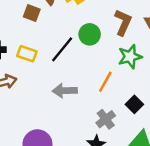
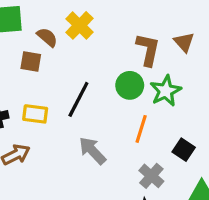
green circle: (90, 34) -> (130, 85), moved
gray arrow: (65, 91) -> (92, 151), turned 60

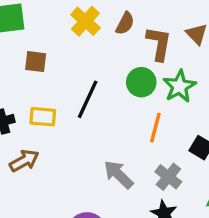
brown semicircle: (47, 37) -> (125, 23), moved, turned 80
gray arrow: (92, 151) -> (119, 175), moved

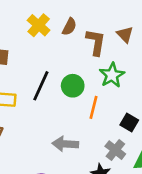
green circle: (141, 82) -> (73, 86), moved
gray arrow: (119, 175) -> (65, 144), turned -40
gray cross: (168, 177) -> (115, 150), moved

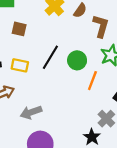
gray arrow: (65, 144) -> (31, 112), moved, turned -30

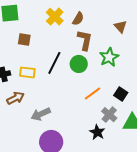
brown L-shape: (101, 26) -> (85, 40), moved
orange line: (92, 81) -> (92, 94), moved, turned 36

